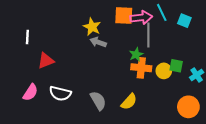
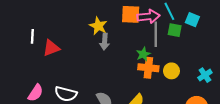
gray arrow: (98, 42) -> (105, 42), turned -105
red triangle: (46, 61) -> (51, 48), moved
green square: (176, 66) -> (175, 30), moved

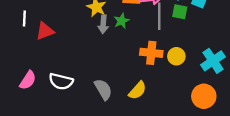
green star: (143, 54) -> (122, 21), moved
cyan cross: (205, 75) -> (213, 61), size x1.5

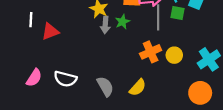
orange cross: (151, 53) -> (151, 52), turned -30

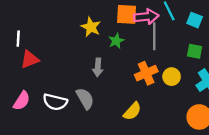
green square: (178, 13) -> (195, 51), moved
gray arrow: (105, 25) -> (98, 67), moved
red triangle: (50, 31) -> (30, 59), moved
gray semicircle: (105, 86) -> (85, 99), moved

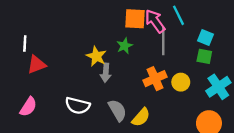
pink arrow: (146, 17) -> (155, 21), turned -120
cyan square: (195, 20) -> (205, 38), moved
yellow star: (91, 27) -> (96, 56), moved
gray semicircle: (85, 99) -> (117, 110), moved
white semicircle: (55, 102) -> (78, 106), moved

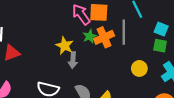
pink arrow: (155, 21) -> (81, 14), moved
orange cross: (155, 79) -> (104, 37), moved

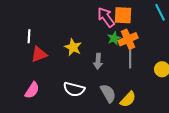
gray line: (124, 32) -> (130, 56), moved
yellow star: (65, 46) -> (73, 47), moved

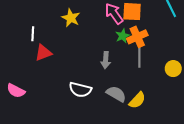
yellow star: (73, 47) -> (71, 18), moved
pink semicircle: (32, 90) -> (16, 91), moved, turned 84
gray semicircle: (108, 93) -> (116, 94), turned -30

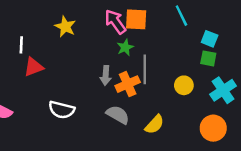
orange cross: (137, 37) -> (128, 84), moved
white semicircle: (80, 90) -> (62, 110), moved
yellow semicircle: (137, 100) -> (155, 124), moved

